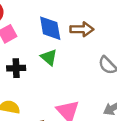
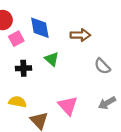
blue diamond: (50, 28) -> (40, 28), moved

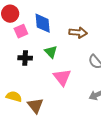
yellow semicircle: (18, 102) -> (14, 97), moved
pink triangle: (68, 106) -> (62, 77), moved

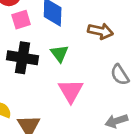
black cross: (25, 58) -> (22, 58), size x1.5

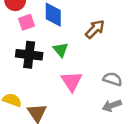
brown arrow: (100, 31) -> (95, 29), turned -55
gray semicircle: (120, 75) -> (113, 79), moved, turned 144

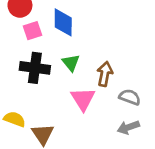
brown arrow: (95, 29) -> (105, 74), moved, turned -35

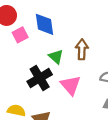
black cross: (35, 68) -> (40, 78), moved, turned -30
brown arrow: (105, 74) -> (82, 49), moved

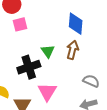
blue diamond: (44, 24) -> (76, 24), moved
pink triangle: (70, 85) -> (47, 92), moved

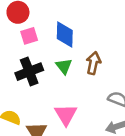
blue diamond: (76, 24) -> (65, 35), moved
black cross: (29, 67) -> (29, 72), moved

